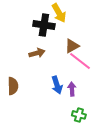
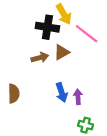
brown triangle: (72, 46) -> (62, 52), moved
pink line: (80, 61) -> (87, 34), moved

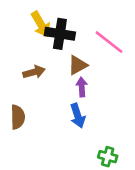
yellow arrow: (64, 14) -> (41, 24), moved
brown arrow: (40, 58) -> (34, 72), moved
purple arrow: (78, 97) -> (82, 87), moved

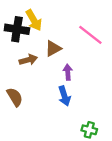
black cross: (60, 34) -> (17, 29), moved
brown triangle: (78, 65) -> (53, 48), moved
brown semicircle: (18, 117) -> (15, 97), turned -30

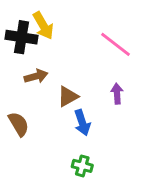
brown triangle: (53, 48) -> (68, 96), moved
purple arrow: (68, 72) -> (117, 94), moved
green cross: (89, 130) -> (82, 166), moved

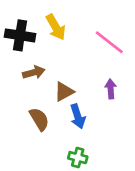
yellow arrow: (43, 26) -> (56, 27), moved
brown semicircle: (19, 124) -> (39, 119), moved

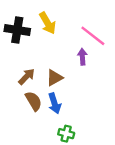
brown arrow: (34, 72) -> (27, 77), moved, turned -30
purple arrow: (111, 89) -> (82, 57), moved
blue arrow: (78, 116) -> (55, 103), moved

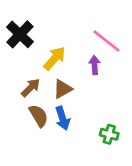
yellow arrow: (48, 23) -> (55, 58), moved, turned -110
black cross: (17, 30) -> (20, 34), turned 35
green cross: (66, 134) -> (109, 134), moved

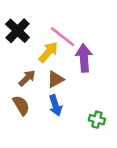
pink line: (107, 41) -> (63, 37), moved
purple arrow: (95, 65) -> (84, 58), size x1.6
brown semicircle: (39, 116) -> (21, 105), moved

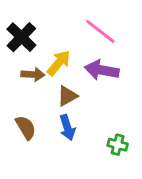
pink line: (63, 37) -> (100, 31), moved
purple arrow: (84, 58) -> (102, 70), turned -76
brown arrow: (27, 78) -> (33, 74), moved, turned 48

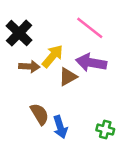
brown triangle: (67, 96) -> (68, 77), moved
brown semicircle: (26, 128) -> (40, 114), moved
blue arrow: (67, 128) -> (60, 127), moved

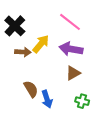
brown triangle: (68, 77) -> (73, 73), moved

